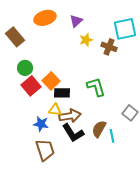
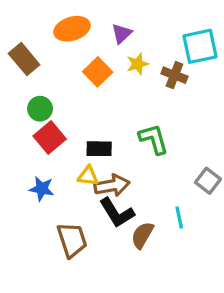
orange square: (51, 81) -> (98, 72), moved
blue star: (41, 124) -> (42, 189), moved
brown semicircle: (99, 129) -> (142, 235), moved

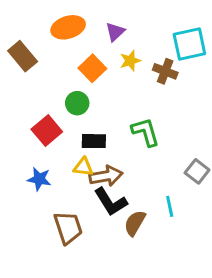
green circle: (40, 109) -> (77, 103), moved

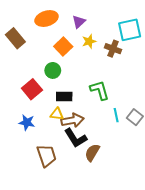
cyan line: (170, 206) -> (116, 115), moved

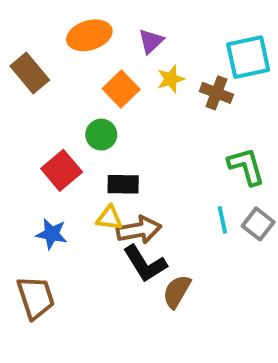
green L-shape: (100, 90) -> (246, 166), moved
brown trapezoid: (47, 156) -> (36, 297), moved

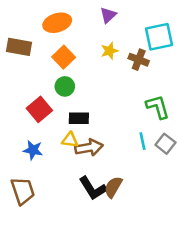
purple triangle: (151, 41) -> (108, 15), moved
brown rectangle: (30, 73) -> (19, 47), turned -40
orange square: (121, 89) -> (64, 57), moved
black L-shape: (145, 264) -> (93, 188), moved

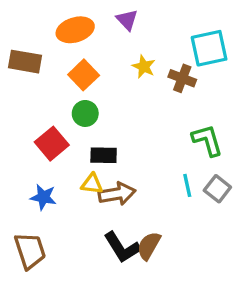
purple triangle: (108, 15) -> (127, 20), moved, turned -30
yellow star: (109, 51) -> (144, 67), turned -30

